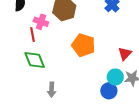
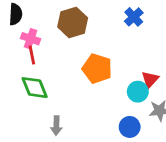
pink cross: (41, 22) -> (31, 39), moved
cyan circle: (115, 77) -> (138, 92), moved

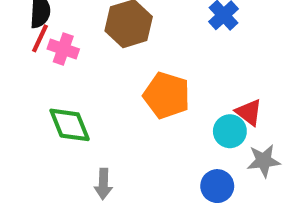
red line: (32, 55) -> (40, 38), moved, turned 36
red triangle: (150, 79) -> (249, 112), turned -36

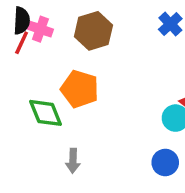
pink cross: (63, 49) -> (40, 29), moved
orange pentagon: (167, 95) -> (80, 89), moved

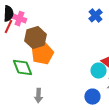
brown hexagon: (93, 31) -> (35, 38), moved
orange pentagon: (80, 89) -> (42, 54), turned 30

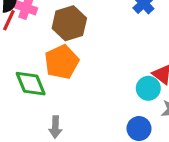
brown hexagon: (35, 38) -> (69, 23), moved

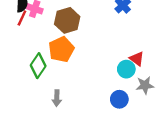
green diamond: (31, 84) -> (38, 66), turned 55

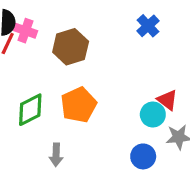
orange pentagon: (61, 49) -> (79, 105), moved
green diamond: (38, 66) -> (30, 110), turned 30

